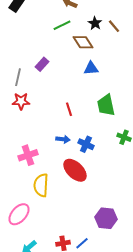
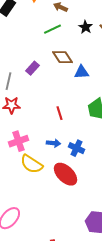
brown diamond: (83, 42) -> (62, 57), moved
pink cross: (28, 155) -> (18, 141), moved
yellow semicircle: (41, 185) -> (32, 164), moved, turned -60

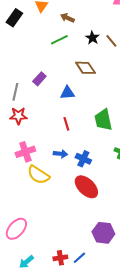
brown diamond: (62, 57) -> (85, 68), moved
blue triangle: (82, 72) -> (67, 93), moved
red ellipse: (66, 174) -> (86, 187), moved

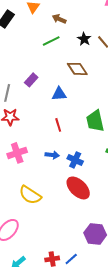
yellow semicircle: (38, 175) -> (30, 195), moved

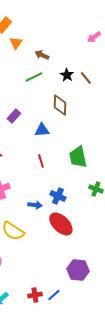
brown diamond: (77, 69) -> (60, 105), turned 35
blue arrow: (52, 155) -> (35, 205), moved

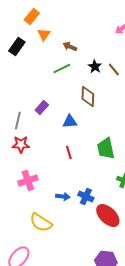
blue cross: (58, 196) -> (86, 196), moved
red ellipse: (61, 224) -> (108, 216), moved

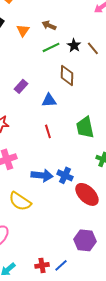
orange triangle: (44, 34) -> (23, 30), moved
green line: (62, 68) -> (51, 47), moved
blue arrow: (63, 196) -> (42, 175), size x1.5

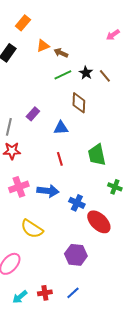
orange triangle: (23, 30) -> (43, 46), moved, turned 32
blue arrow: (42, 175) -> (48, 191), moved
purple hexagon: (85, 240) -> (76, 255), moved
red cross: (42, 265) -> (45, 293), moved

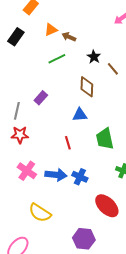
green line: (63, 75) -> (57, 59), moved
brown line: (105, 76) -> (113, 69), moved
blue triangle: (61, 128) -> (80, 115), moved
pink cross: (19, 187) -> (27, 171), turned -36
blue cross: (77, 203) -> (80, 177), moved

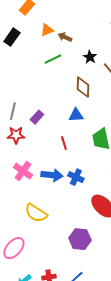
purple rectangle: (41, 98) -> (37, 117), moved

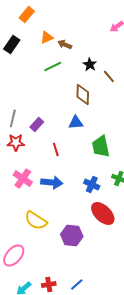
red line: (64, 143) -> (56, 149), moved
blue cross: (76, 177) -> (92, 184), moved
purple hexagon: (80, 239) -> (72, 235), moved

